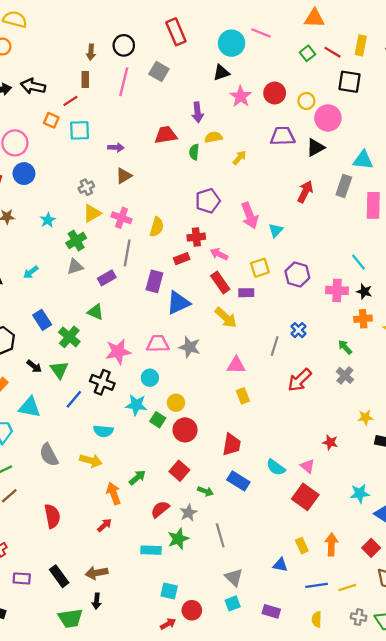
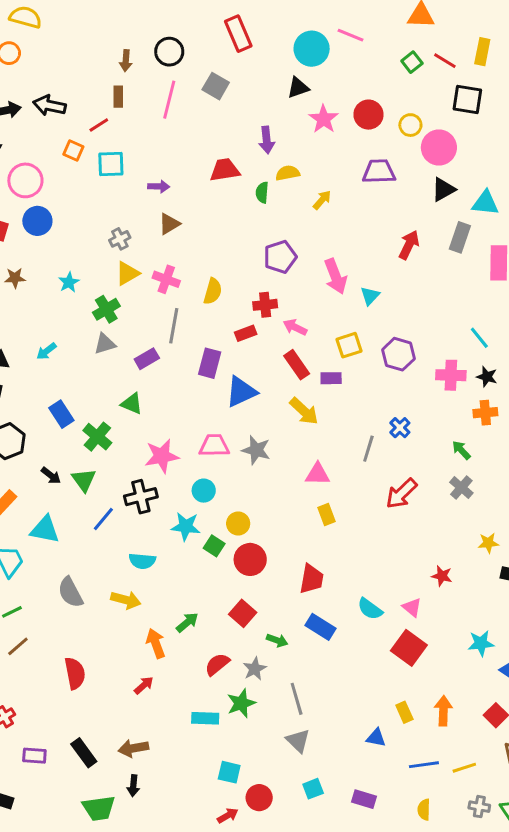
black triangle: (315, 147) -> (443, 189), moved
black cross: (102, 382) -> (141, 497), turned -35
gray triangle: (234, 577) -> (298, 741), moved

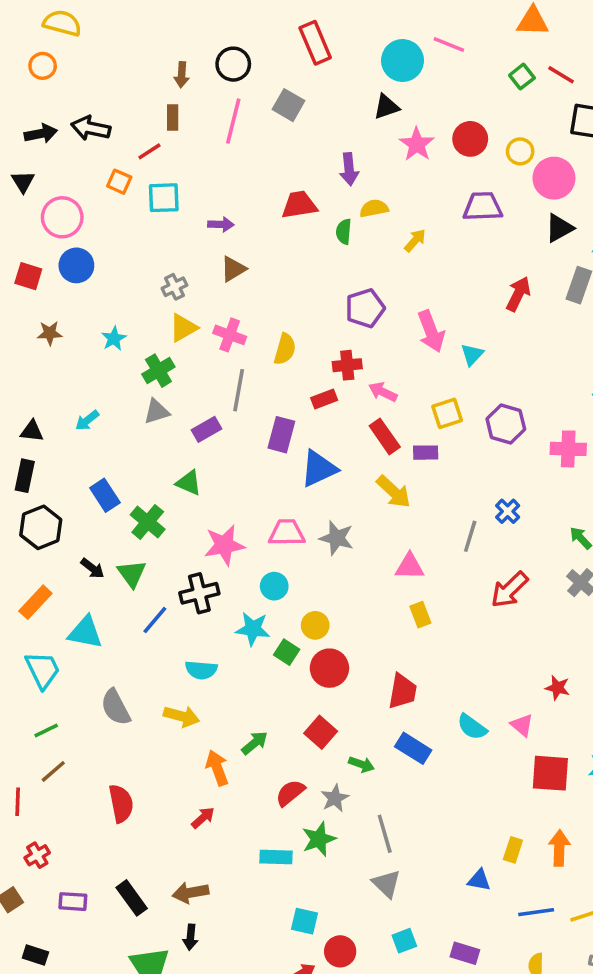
red square: (409, 648) -> (550, 773), moved, turned -32
yellow rectangle: (404, 712) -> (513, 850), turned 42

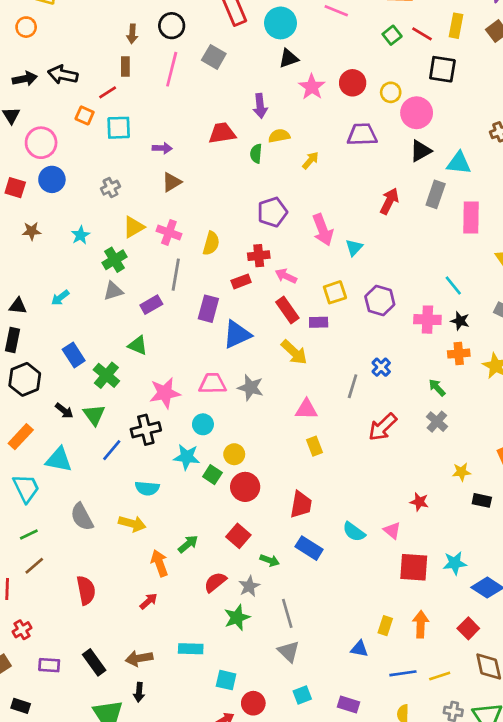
cyan circle: (402, 61) -> (281, 23), moved
gray cross: (174, 287) -> (110, 188), moved
cyan rectangle: (276, 857) -> (191, 649), moved

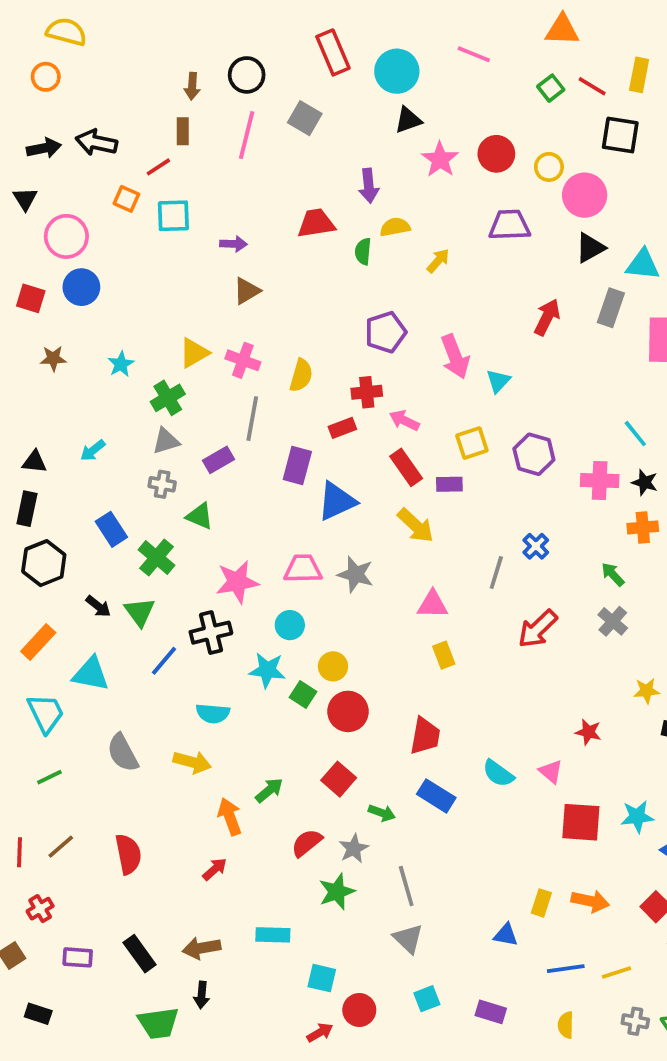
gray cross: (110, 188) -> (162, 484), moved, turned 36
brown line: (34, 566) -> (61, 847), moved
orange arrow: (421, 624) -> (590, 901), turned 100

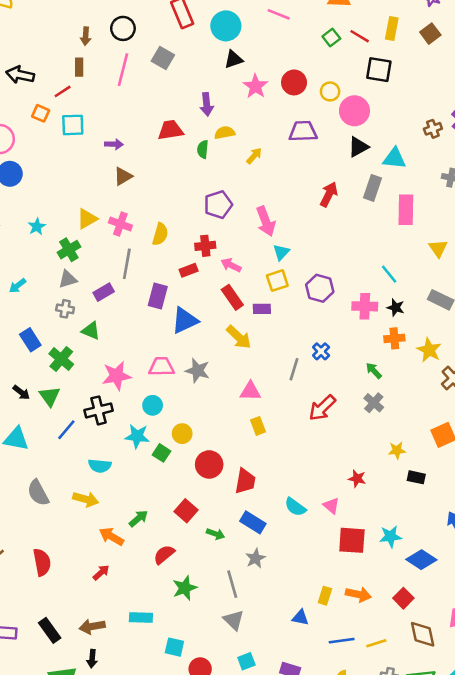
cyan triangle: (498, 381) -> (281, 252), moved
red circle: (348, 711) -> (209, 464), moved
orange arrow: (230, 817) -> (111, 537), turned -40
gray star: (354, 849) -> (255, 558), moved

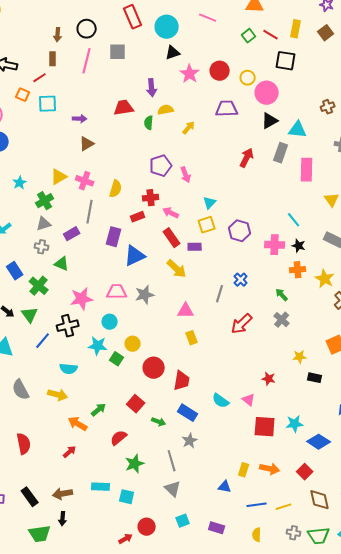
gray square: (163, 58) -> (118, 52), turned -30
pink arrow: (266, 221) -> (186, 175), moved, size x0.7
gray star: (198, 371) -> (145, 295), turned -30
cyan square: (174, 647) -> (127, 497), moved

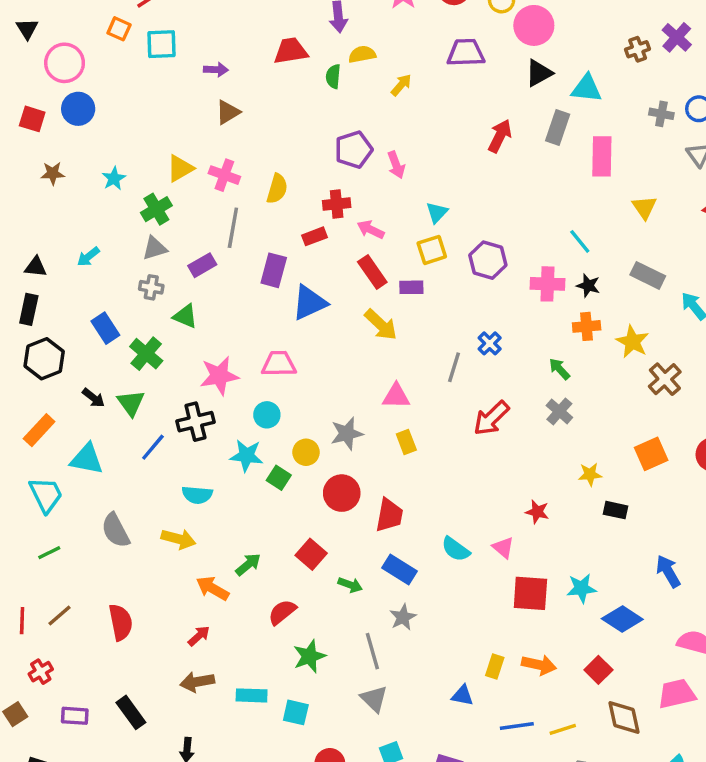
gray star: (145, 295) -> (347, 434), moved
brown arrow: (63, 494) -> (197, 682), moved

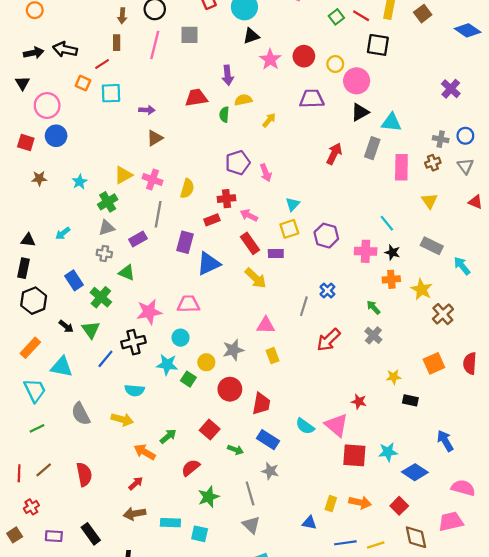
brown cross: (638, 49) -> (433, 163), moved
pink triangle: (503, 547) -> (336, 425), size x1.6
gray star: (403, 617) -> (270, 471), turned -30

